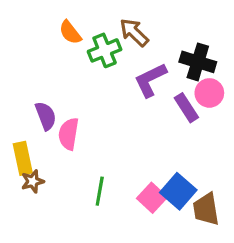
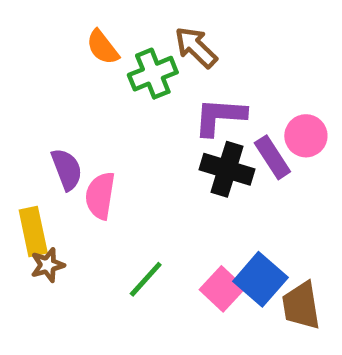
black cross: (198, 62) -> (227, 169), moved
purple L-shape: (150, 80) -> (220, 117), turned 30
green line: (100, 191) -> (146, 279), turned 32

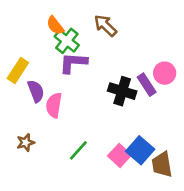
green cross: (153, 74) -> (67, 41), moved, turned -30
purple L-shape: (220, 117) -> (73, 63), moved
yellow rectangle: (33, 231) -> (18, 70), moved, turned 45

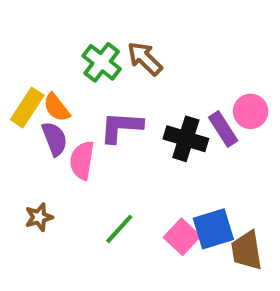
orange semicircle: (55, 25) -> (57, 107), moved
brown arrow: (105, 25) -> (145, 58), moved
purple L-shape: (73, 63) -> (121, 127), moved
blue square: (140, 150) -> (213, 229), turned 32

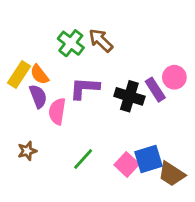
brown trapezoid: (247, 250) -> (172, 174), turned -48

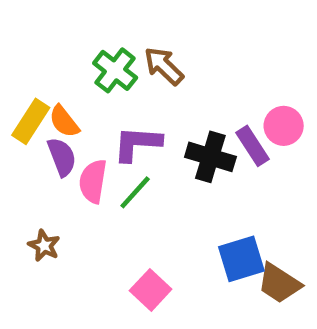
brown star: (27, 151) -> (44, 246), turned -30
green line: (83, 159) -> (135, 192), moved
pink square: (127, 164) -> (151, 290), moved

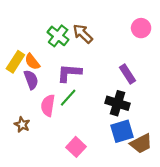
pink circle: (284, 126) -> (141, 28), moved
black cross: (210, 157) -> (117, 103), moved
pink semicircle: (93, 181) -> (48, 105), moved
brown trapezoid: (279, 283) -> (141, 144), turned -60

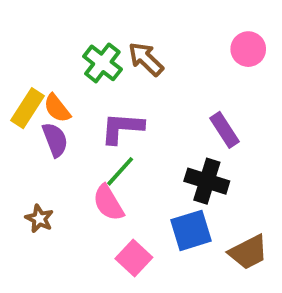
pink semicircle: (48, 105) -> (108, 203), moved, turned -40
blue square: (122, 131) -> (191, 230), moved

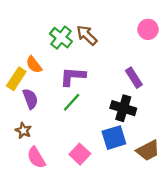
yellow rectangle: (28, 108) -> (16, 79), moved
purple semicircle: (55, 140) -> (30, 99), moved
pink semicircle: (108, 203) -> (36, 158), moved

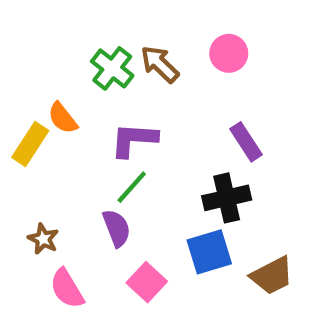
pink circle: (148, 29) -> (229, 53), moved
purple semicircle: (30, 99) -> (117, 228), moved
black cross: (123, 108) -> (227, 198), turned -30

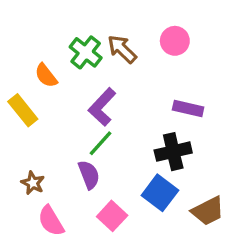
orange semicircle: (63, 118) -> (46, 76), moved
purple L-shape: (134, 140) -> (102, 107), turned -51
purple rectangle: (246, 142) -> (188, 109), turned -44
yellow rectangle: (30, 144) -> (23, 110), turned -72
blue square: (209, 252) -> (160, 193), turned -36

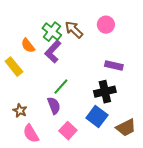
purple L-shape: (102, 107) -> (53, 52), moved

